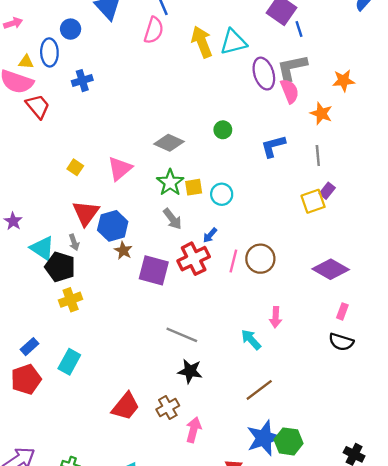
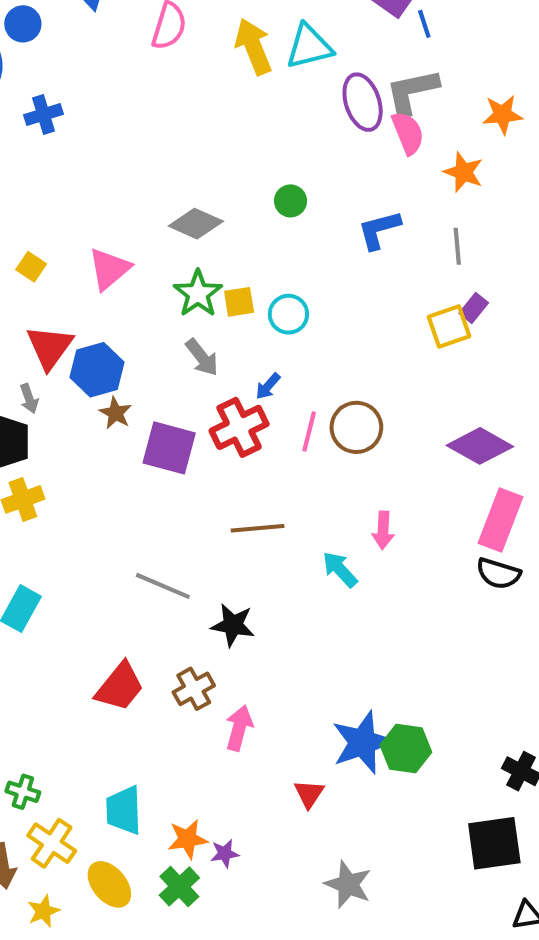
pink rectangle: (342, 311) -> (500, 520), size x2.0
gray line: (182, 335) -> (163, 586), moved
brown line: (259, 390) -> (258, 528), moved, turned 32

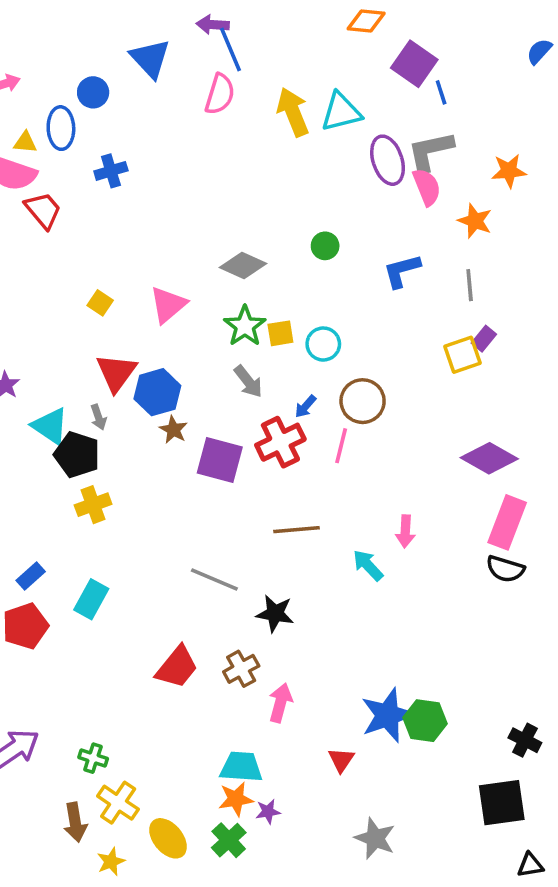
brown circle: (356, 427) -> (363, 401), moved
cyan trapezoid: (124, 810) -> (241, 767), moved, turned 96

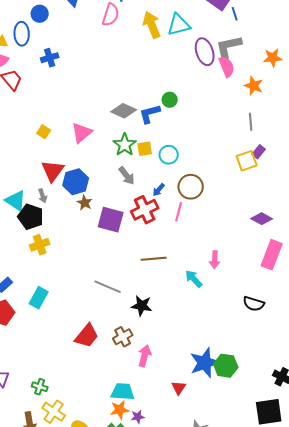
blue L-shape: (402, 271) -> (150, 114), moved
purple diamond: (489, 458) -> (262, 219), size x0.7
black semicircle: (505, 569) -> (254, 304), moved

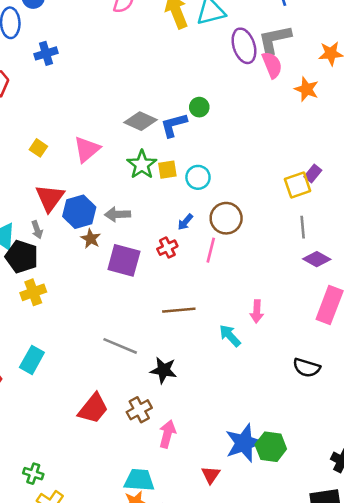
gray line: (251, 122) -> (303, 227), moved
gray arrow: (127, 176) -> (118, 214), moved, turned 126
red cross: (145, 210) -> (167, 248), size x0.6

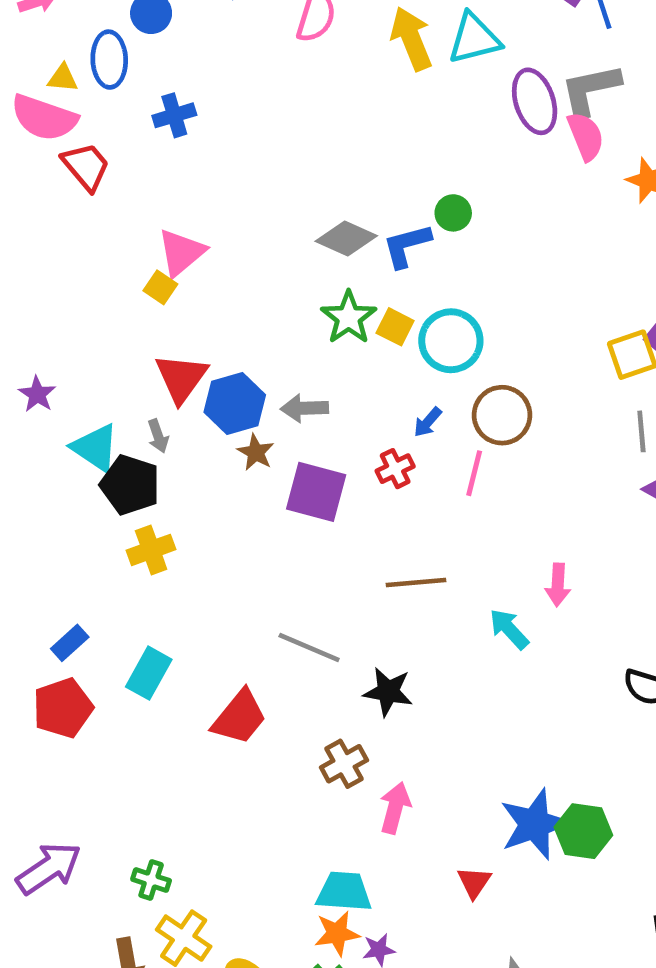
pink triangle: (87, 149) -> (181, 252), moved
yellow square: (167, 170) -> (395, 327), turned 36
cyan circle: (198, 177) -> (451, 341), size x1.4
red trapezoid: (93, 408) -> (239, 717), moved

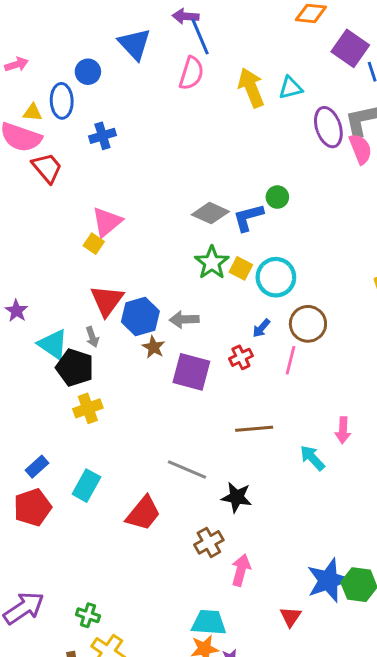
cyan triangle: (474, 39) -> (290, 88), size x0.7

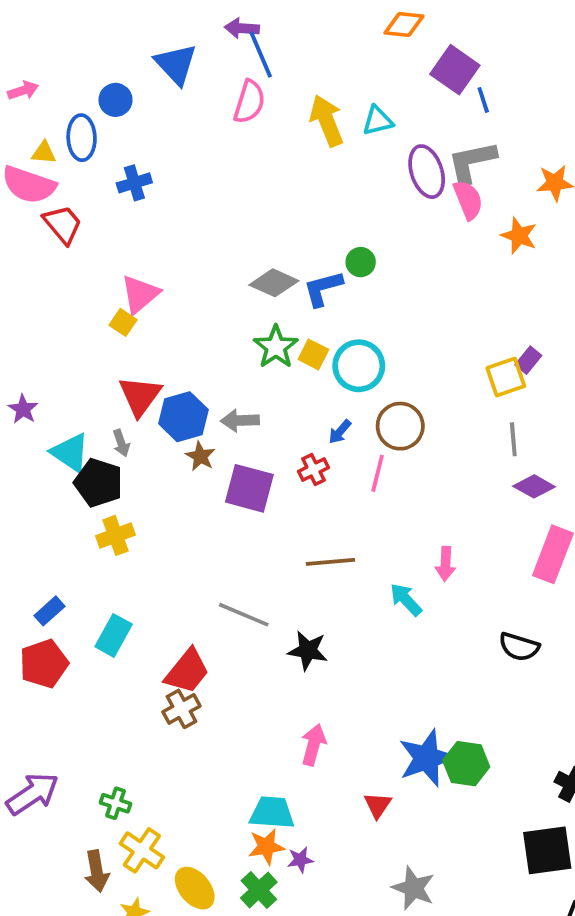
brown cross: (209, 542) -> (181, 709), moved

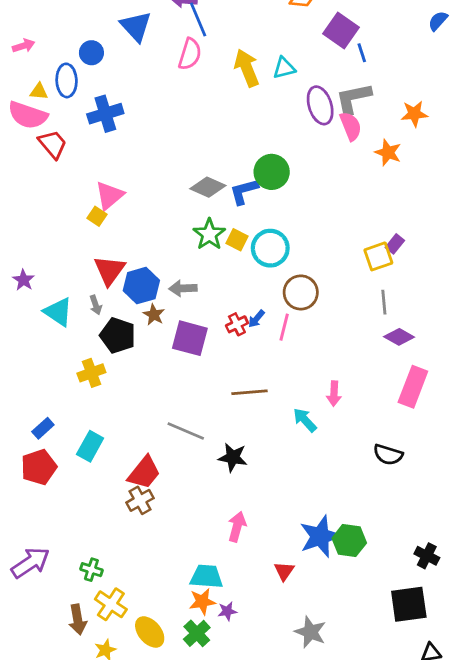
blue cross: (134, 183) -> (105, 114), size x1.4
green circle: (361, 262) -> (272, 172), size x1.6
blue arrow: (340, 432) -> (256, 319), moved
black pentagon: (99, 483) -> (118, 335), moved

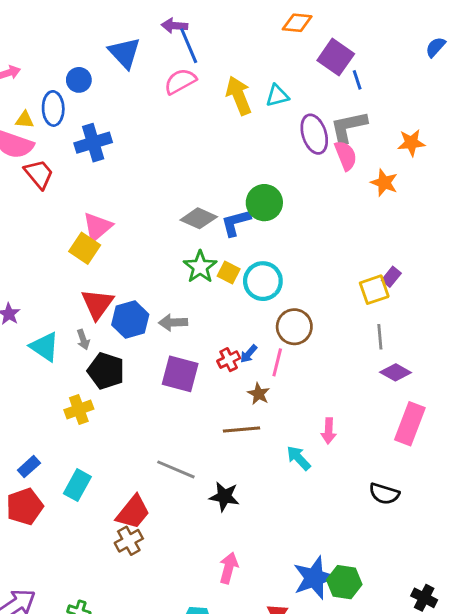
pink semicircle: (190, 54) -> (180, 81), turned -136
yellow square: (97, 216) -> (85, 248), size x1.5
brown star: (154, 315) -> (259, 394), moved

